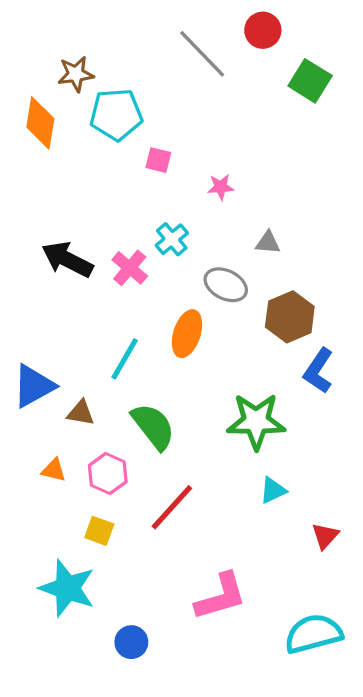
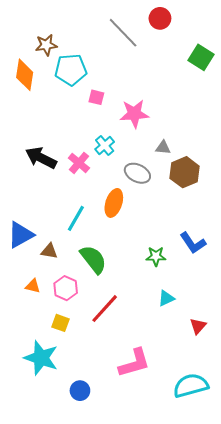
green square: (310, 81) -> (201, 57), moved
pink star: (221, 187) -> (134, 114), size x1.8
brown hexagon: (290, 317) -> (185, 172), moved
blue L-shape: (318, 371) -> (193, 243), moved, turned -68
green star: (256, 421) -> (156, 256), size x0.6

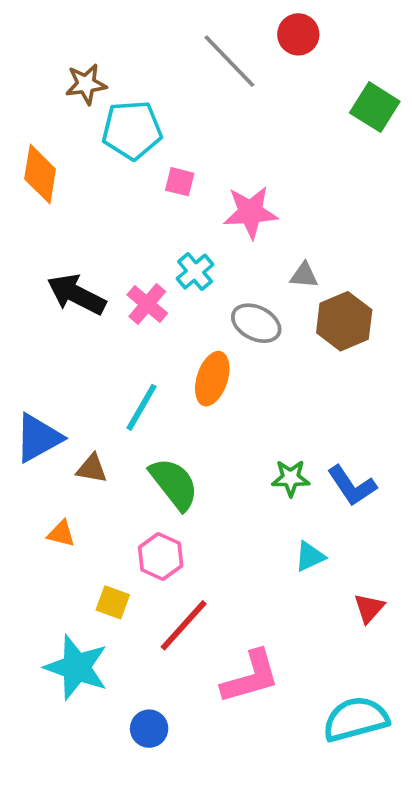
orange diamond: (25, 75) -> (40, 174), moved
blue L-shape: (193, 243) -> (352, 486), moved
pink hexagon: (66, 288) -> (161, 556), moved
red line: (105, 309) -> (184, 625), moved

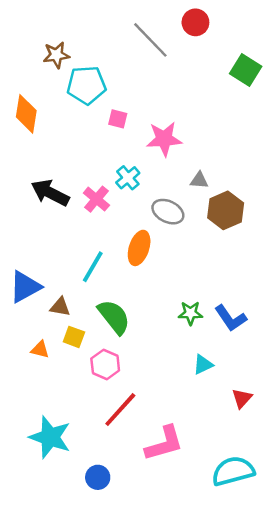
yellow square: (113, 602) -> (74, 337), moved

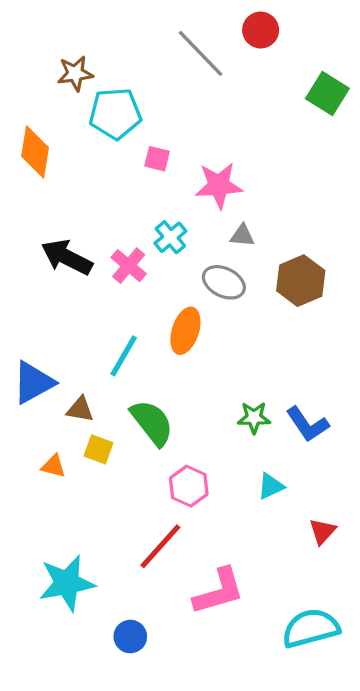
gray triangle: (199, 180) -> (242, 236), moved
pink hexagon: (105, 365) -> (189, 486), moved
cyan star: (50, 437) -> (67, 583), turned -30

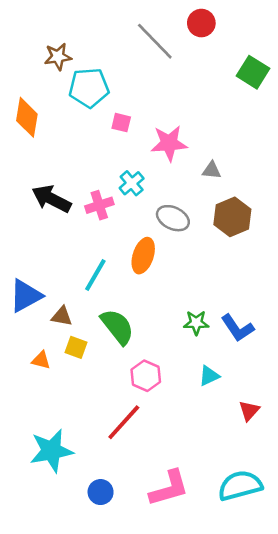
gray triangle: (242, 236) -> (212, 170), moved
pink cross: (129, 266) -> (99, 205), turned 32
pink L-shape: (219, 591) -> (169, 488), moved

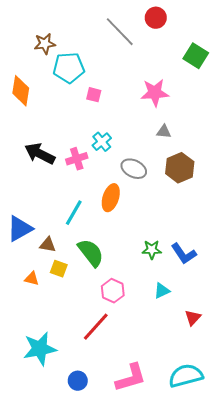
pink star: (169, 143) -> (155, 93), moved

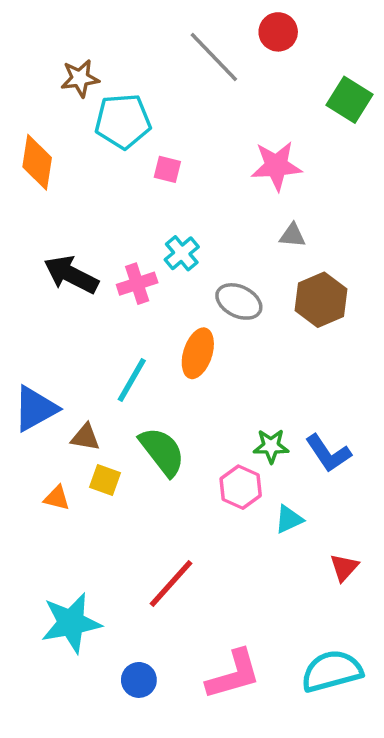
pink hexagon: (113, 291) -> (241, 487), moved

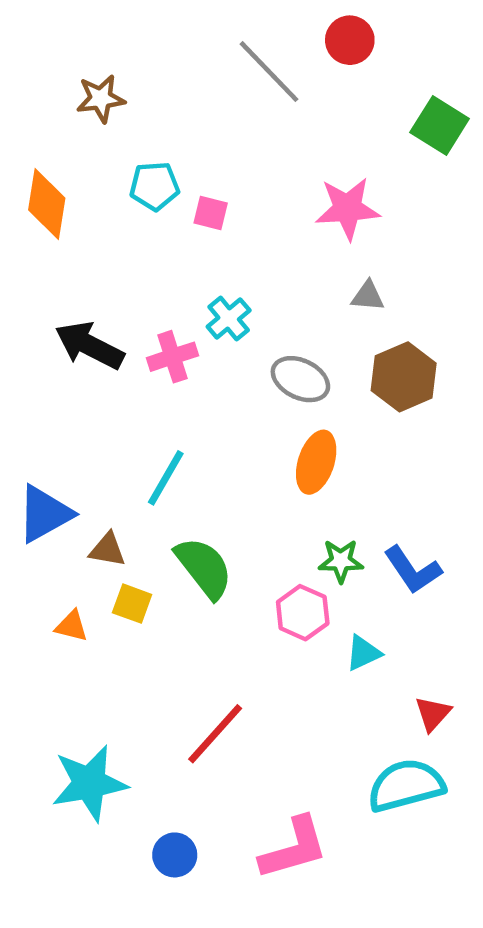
cyan pentagon: (123, 121) -> (155, 186), moved, size x0.7
orange ellipse: (198, 353) -> (316, 462), moved
cyan semicircle: (332, 671) -> (406, 785), moved

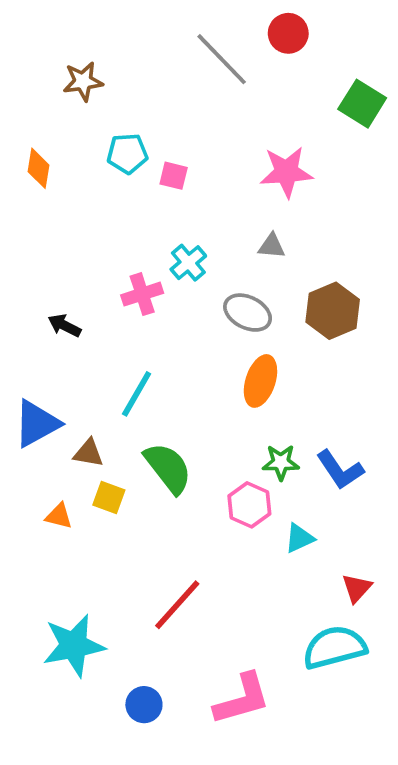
orange diamond: (47, 204) -> (39, 168), size x0.7
gray triangle: (368, 296) -> (272, 246), moved
black arrow: (89, 345) -> (64, 326), moved, size x0.6

